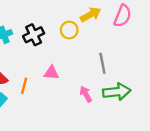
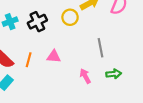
orange line: (24, 86) -> (29, 60), moved
green arrow: (117, 92) -> (114, 74), size x0.6

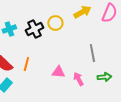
yellow circle: (70, 17) -> (55, 23), moved
pink triangle: (54, 56) -> (58, 72), moved

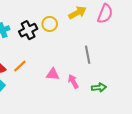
orange line: (26, 64) -> (20, 66), turned 32
green arrow: (104, 77) -> (99, 88), moved

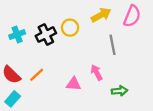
gray line: (88, 55) -> (113, 45), moved
pink arrow: (73, 81) -> (96, 72), moved
green arrow: (99, 88) -> (119, 91), moved

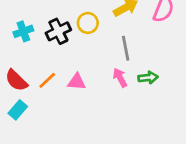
gray line: (113, 45) -> (126, 48), moved
pink triangle: (73, 84) -> (77, 82), moved
green arrow: (119, 91) -> (148, 78), moved

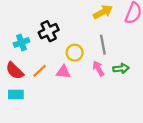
yellow circle: (88, 23) -> (75, 53), moved
cyan cross: (23, 31) -> (21, 42), moved
cyan rectangle: (18, 110) -> (16, 94), turned 49

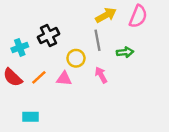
gray line: (103, 45) -> (98, 40), moved
green arrow: (121, 68) -> (125, 52), moved
cyan rectangle: (16, 94) -> (31, 117), moved

